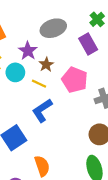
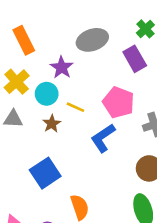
brown star: (46, 65) -> (52, 124), moved
blue L-shape: (42, 111) -> (103, 138), moved

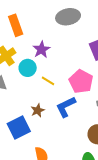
gray ellipse: (92, 40) -> (68, 17), moved
brown star: (52, 124) -> (38, 110), moved

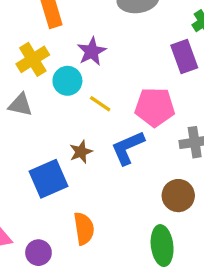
pink pentagon: (81, 81) -> (155, 107), turned -30

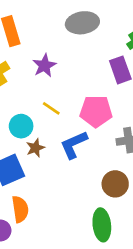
cyan circle: (67, 81) -> (21, 126), moved
orange semicircle: (84, 228) -> (20, 209), moved

